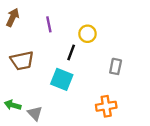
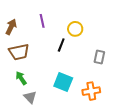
brown arrow: (13, 17) -> (11, 27), moved
cyan square: (62, 79) -> (63, 82), moved
green arrow: (13, 105) -> (21, 78), moved, turned 40

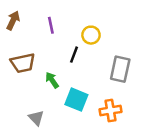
brown arrow: (11, 27) -> (13, 20), moved
gray rectangle: (99, 57) -> (120, 69), size x1.5
green arrow: (21, 78) -> (52, 80), moved

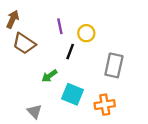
purple line: (51, 25) -> (60, 26), moved
brown trapezoid: (23, 63) -> (24, 44), moved, turned 45
green arrow: (52, 80) -> (49, 76), turned -91

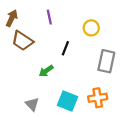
purple line: (60, 26) -> (49, 17), moved
yellow circle: (86, 33) -> (91, 28), moved
cyan square: (72, 94) -> (68, 101), moved

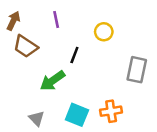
gray rectangle: (106, 61) -> (137, 70), moved
green arrow: (46, 71) -> (52, 81), size x1.5

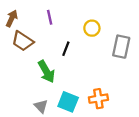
gray rectangle: (137, 70) -> (121, 47), moved
green arrow: (52, 81) -> (46, 71), turned -85
gray triangle: (37, 119) -> (41, 106), moved

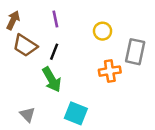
black line: (66, 49) -> (54, 52), moved
orange cross: (98, 99) -> (110, 71), moved
gray triangle: (41, 106) -> (28, 115), moved

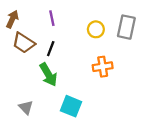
gray rectangle: (135, 52) -> (126, 27), moved

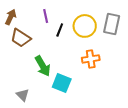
yellow circle: (96, 29) -> (85, 26), size x1.5
black line: (51, 49) -> (60, 30), moved
cyan square: (71, 106) -> (62, 83), moved

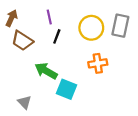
black line: (60, 30) -> (57, 36), moved
green arrow: (43, 66) -> (46, 71), turned 150

